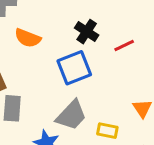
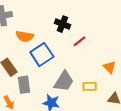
red line: (124, 45) -> (80, 41), moved
blue square: (74, 68) -> (42, 55), moved

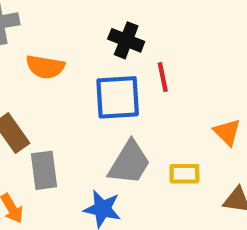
red line: (80, 41) -> (163, 77), turned -64
blue square: (42, 55) -> (118, 97), moved, turned 30

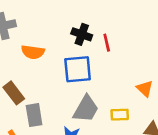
red line: (163, 77) -> (107, 43), moved

